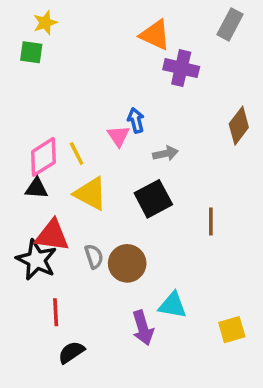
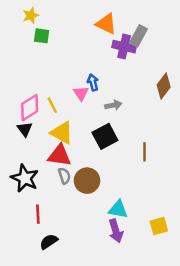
gray rectangle: (230, 24) -> (138, 36), moved
green square: (31, 52) -> (42, 36), moved
black triangle: (36, 188) -> (25, 129), turned 49
red triangle: (52, 235) -> (59, 155), moved
purple arrow: (143, 328) -> (116, 231), moved

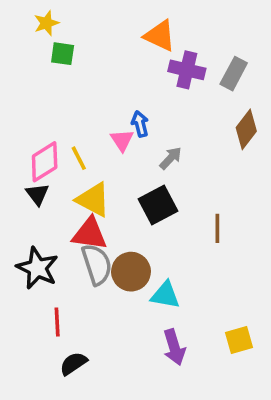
gray rectangle: (138, 36) -> (234, 74), moved
gray arrow: (113, 105) -> (171, 158), turned -35
gray semicircle: (64, 176) -> (97, 264), size x1.6
cyan triangle: (118, 209) -> (165, 295), moved

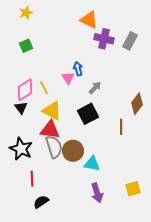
green square: (63, 54) -> (26, 46), moved, turned -32
brown diamond: (246, 129) -> (137, 104), moved

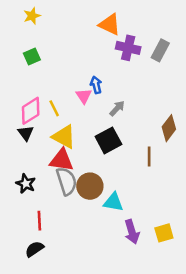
black star: (21, 149) -> (26, 184), size x0.7
purple arrow: (97, 193) -> (132, 232), moved
black semicircle: (41, 202) -> (34, 249), moved

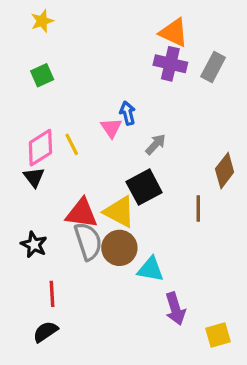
orange triangle: (110, 24) -> (174, 33), moved
yellow triangle: (64, 137) -> (119, 212), moved
yellow square: (164, 233) -> (218, 335), moved

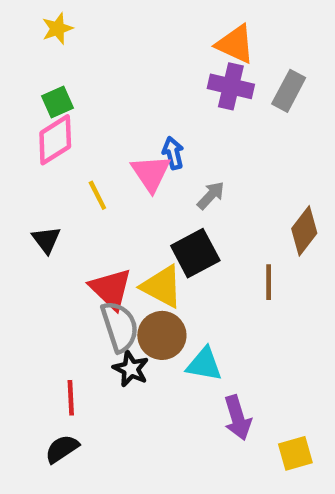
pink triangle: (111, 128) -> (151, 173), size x1.4
pink diamond: (40, 148) -> (55, 140), moved
red triangle: (82, 213) -> (111, 289), turned 36
black star: (34, 245) -> (131, 369), moved

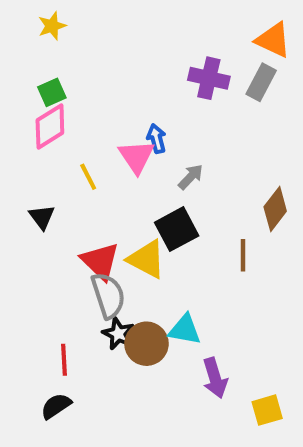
orange triangle: (235, 44) -> (273, 40), moved
brown circle: (162, 335) -> (146, 344), moved

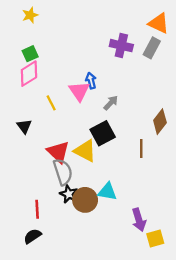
purple arrow: (215, 378) -> (139, 220), moved

